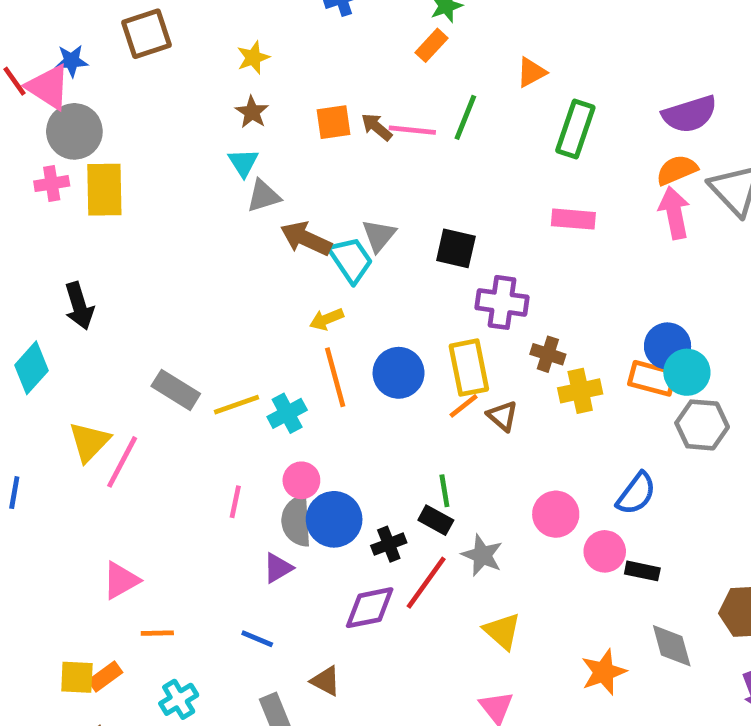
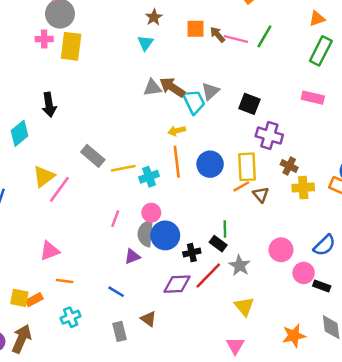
orange triangle: (531, 72) -> (317, 19), moved
gray triangle: (263, 196) -> (152, 88), moved

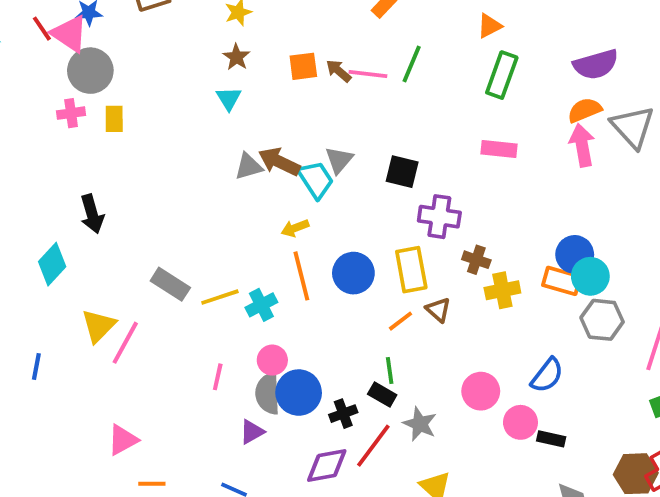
yellow rectangle: (71, 46) -> (114, 119), size x0.6
orange line: (241, 186) -> (401, 321), moved

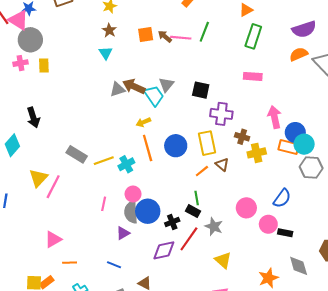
pink arrow: (582, 145) -> (274, 117), moved

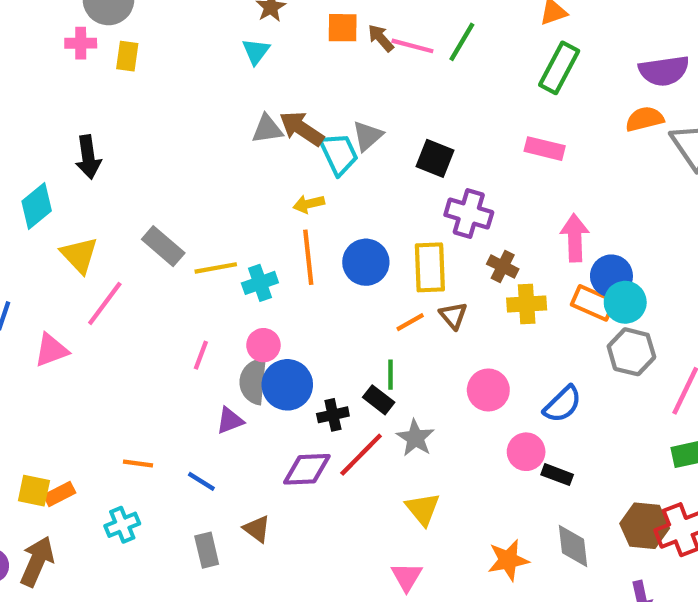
yellow triangle: (38, 178) -> (79, 255), moved, turned -36
pink circle: (246, 208) -> (488, 390), moved
pink triangle: (53, 239) -> (51, 350), moved
orange line: (70, 263) -> (138, 463), moved

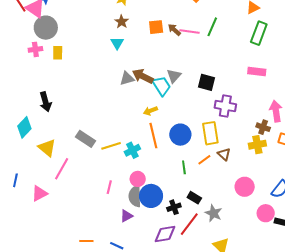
brown cross: (503, 266) -> (263, 127), moved
green line: (391, 375) -> (184, 167), moved

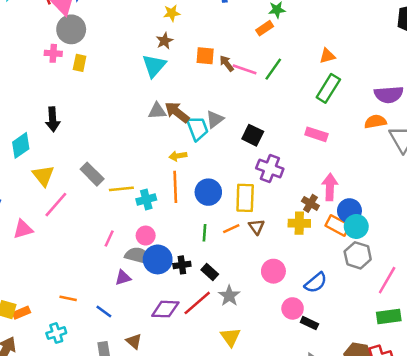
cyan triangle: (117, 43) -> (154, 66), size x1.5
gray semicircle: (135, 196) -> (138, 256), turned 95
black cross: (174, 207) -> (182, 265), moved

